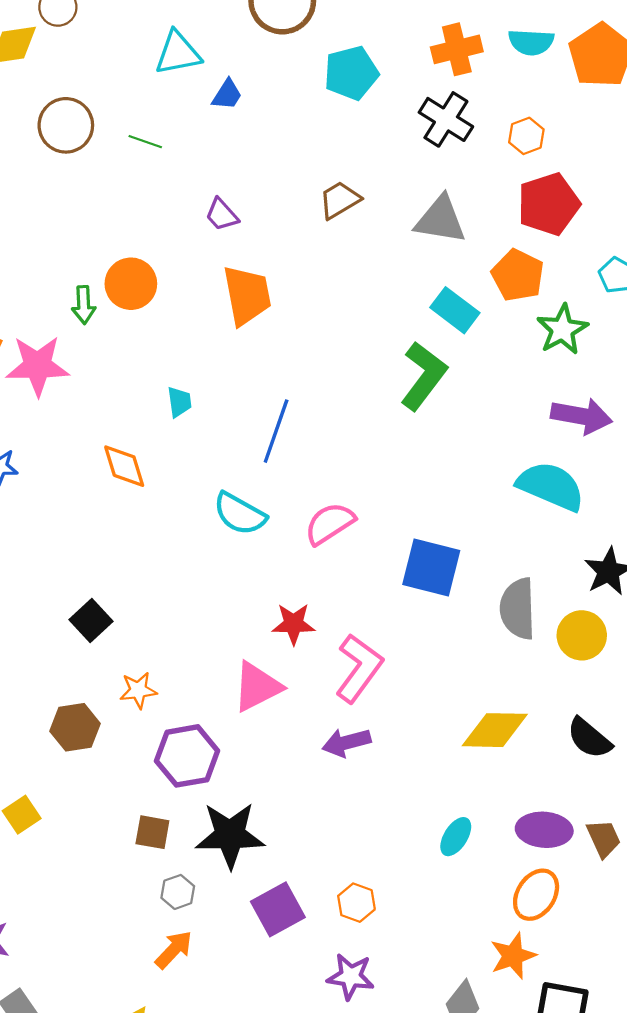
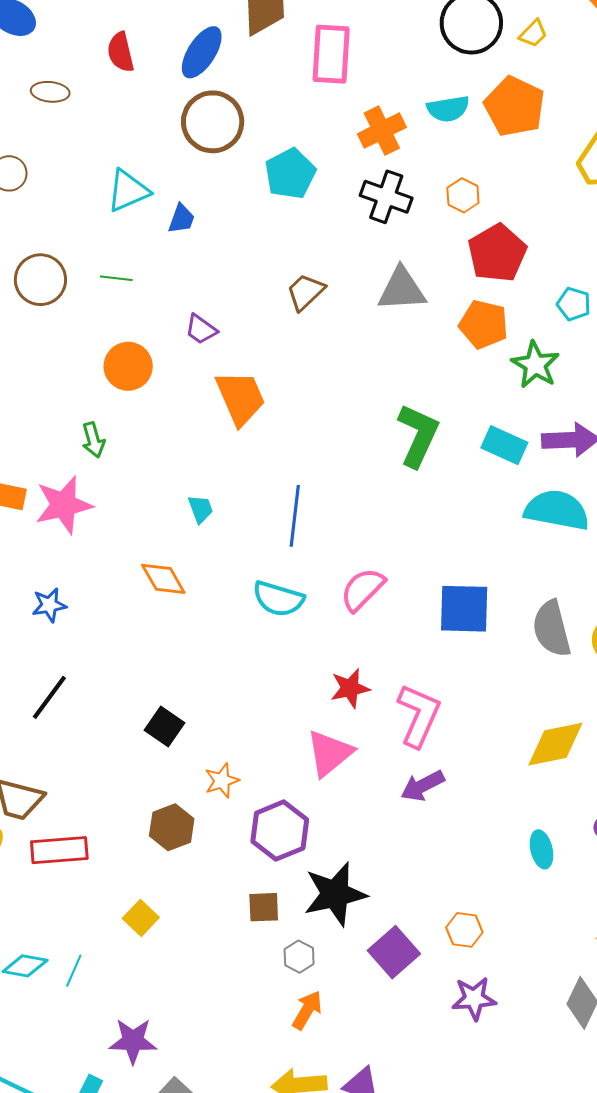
orange circle: (131, 284) -> (128, 366), moved
cyan rectangle: (455, 310) -> (504, 445), moved
cyan ellipse: (456, 837) -> (541, 849), turned -33

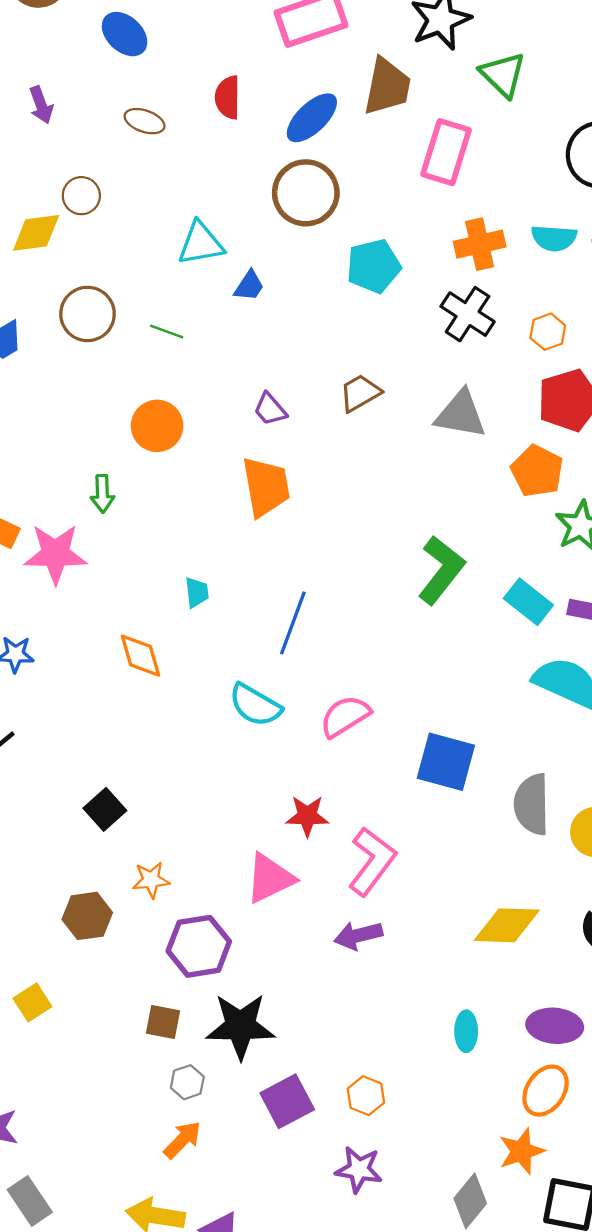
purple trapezoid: (201, 329) -> (270, 409), moved

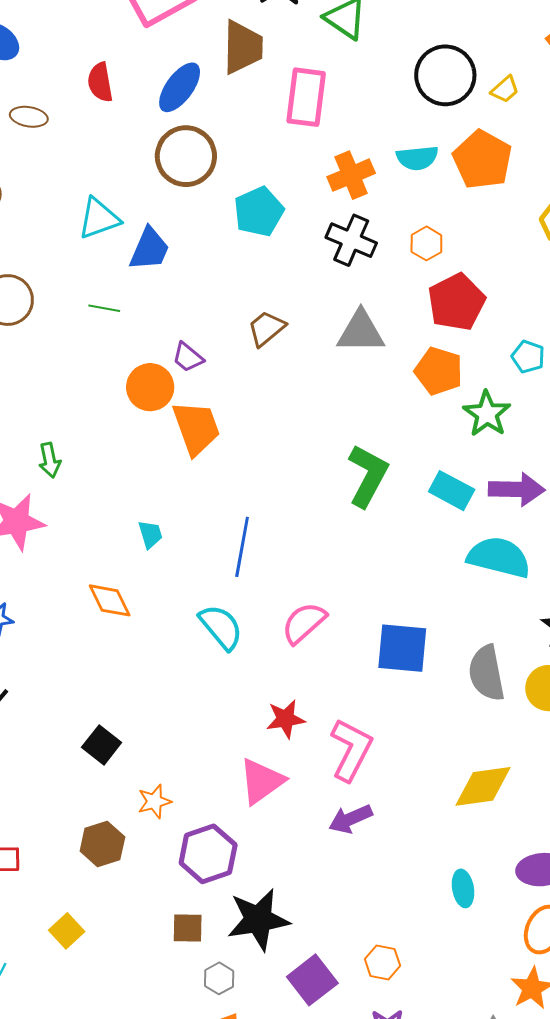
blue trapezoid: (249, 286) -> (149, 249), size x1.5
green line: (167, 332) -> (104, 308), moved
orange circle: (157, 426) -> (150, 387), moved
cyan semicircle: (255, 705) -> (221, 627), turned -150

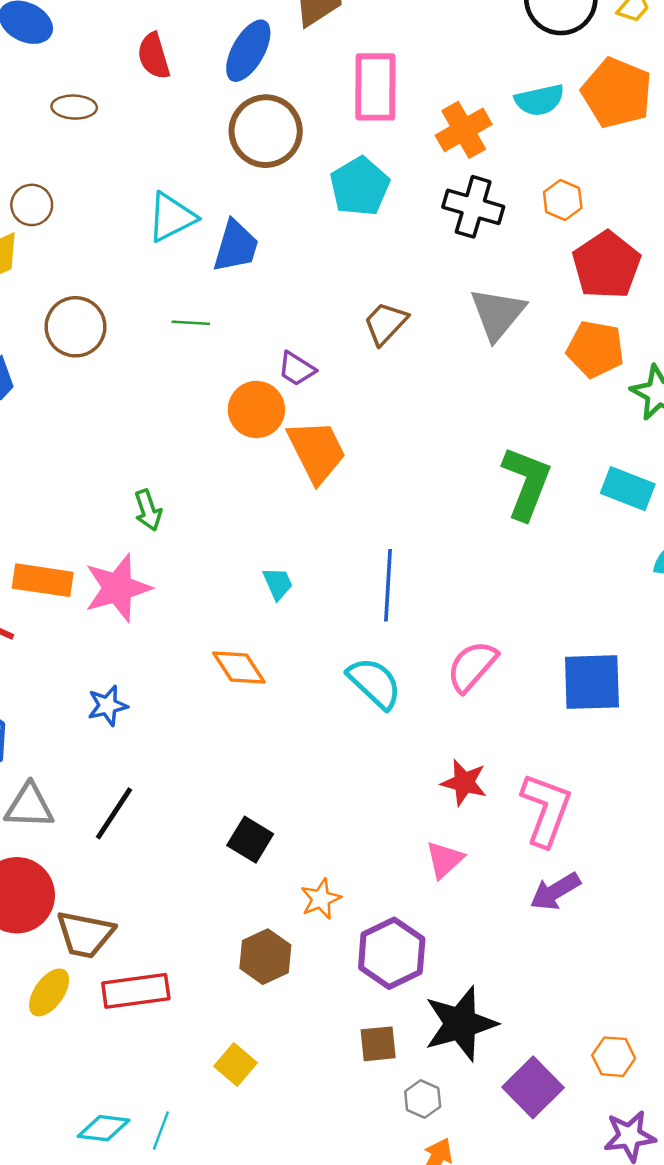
pink rectangle: (306, 97) -> (375, 87), moved
gray triangle: (361, 332) -> (498, 314), turned -44
red star: (286, 719) -> (464, 783), turned 30
pink triangle: (262, 781) -> (445, 860), size x0.7

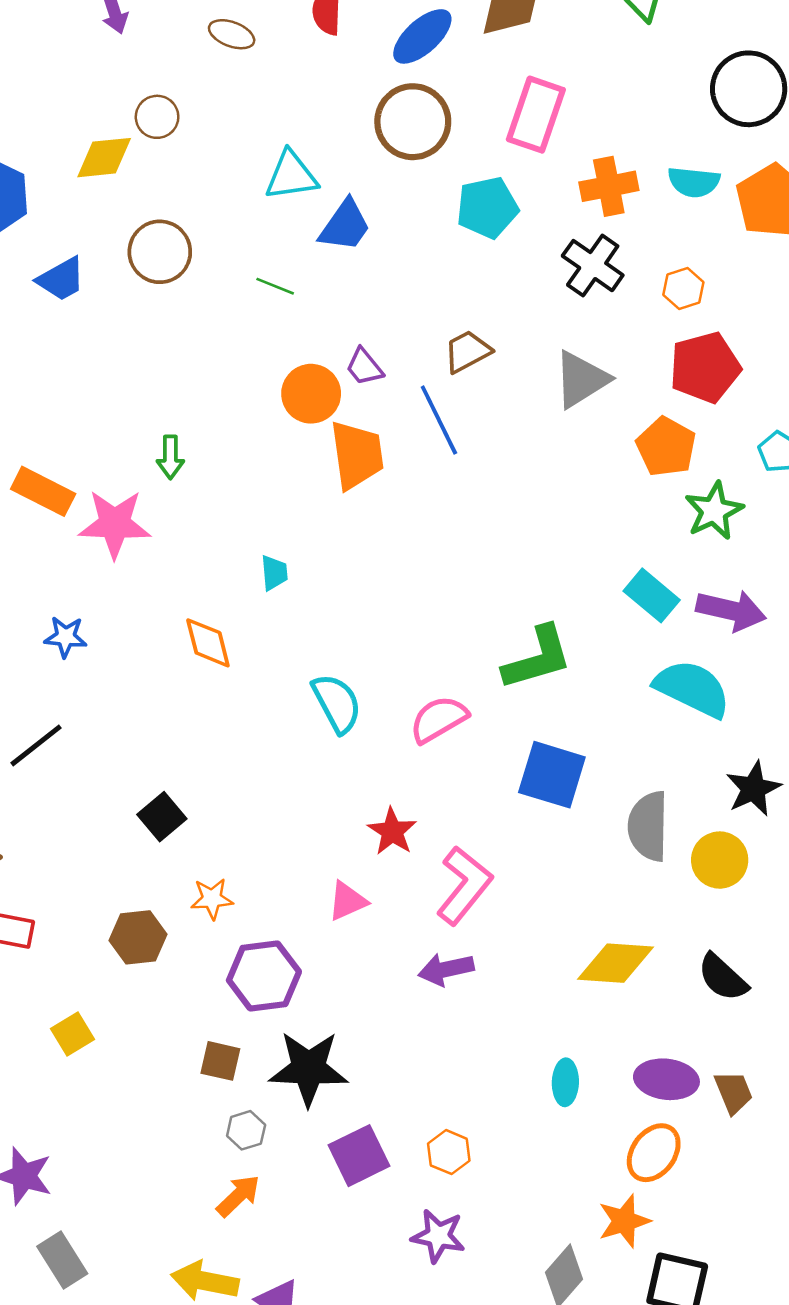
green L-shape: (526, 483) -> (538, 658), moved, turned 34
blue line: (388, 585) -> (439, 420), moved, turned -48

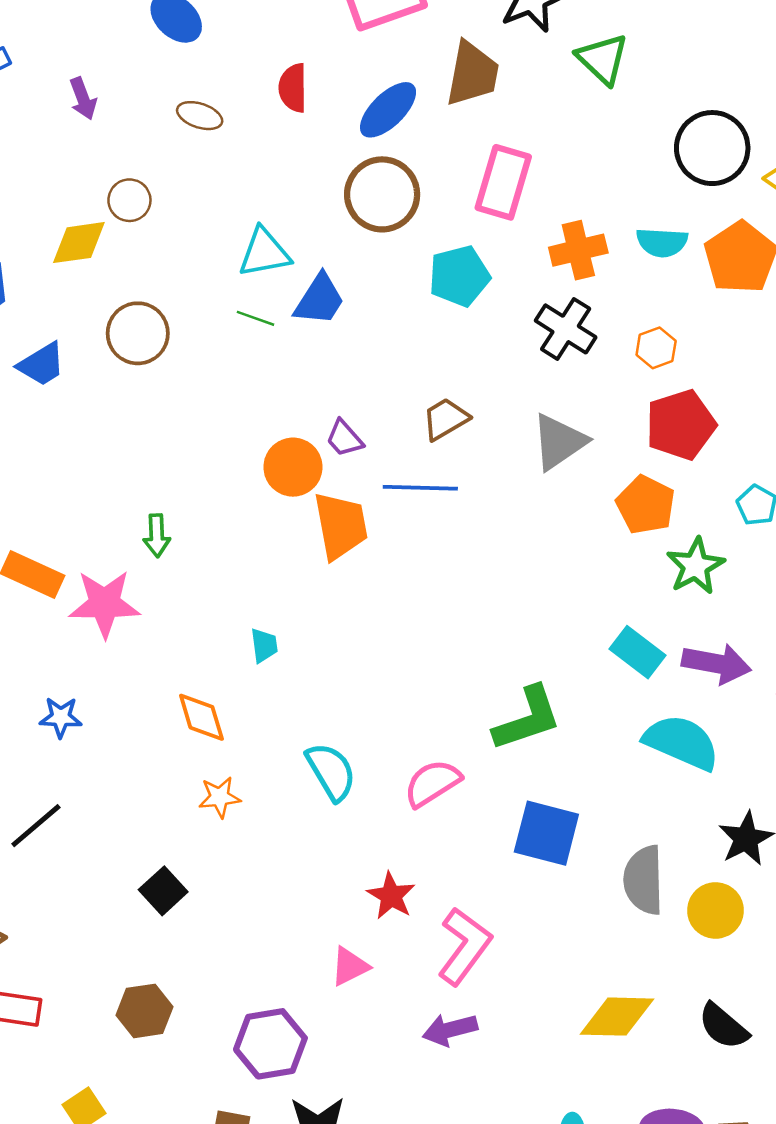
green line: (275, 286) -> (256, 318), moved
blue line: (439, 420) -> (420, 488), turned -60
orange star: (212, 899) -> (220, 797), moved

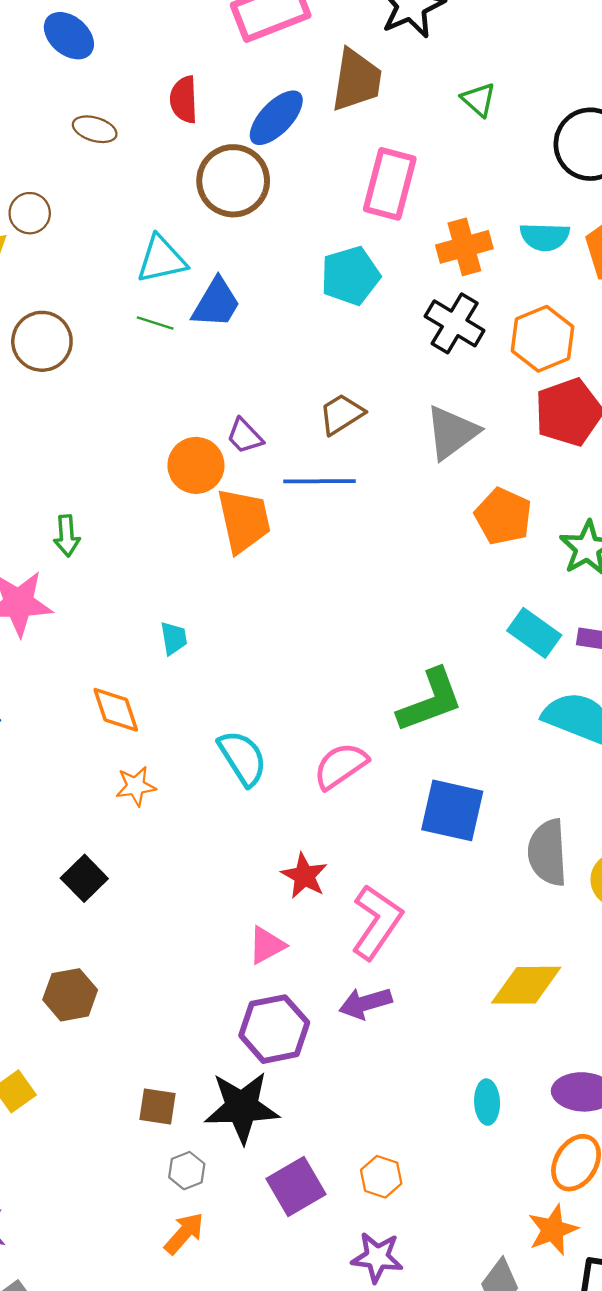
green triangle: (603, 59) -> (479, 100), moved, size x0.7
brown circle: (382, 194) -> (233, 181), moved
orange hexagon: (656, 348) -> (542, 339), size x1.6
orange pentagon: (646, 505) -> (503, 516), moved
purple hexagon: (270, 1044) -> (274, 1029), moved

